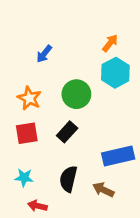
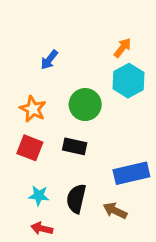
black rectangle: (67, 132) -> (75, 146), turned 60
red square: (27, 133) -> (30, 148), turned 30
cyan star: (24, 178) -> (39, 196), moved

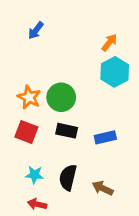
blue arrow: (49, 60) -> (36, 30), moved
green circle: (85, 105) -> (61, 97), moved
blue rectangle: (131, 173) -> (105, 137), moved, size x0.7

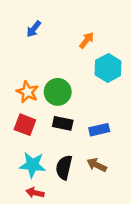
orange arrow: (109, 42) -> (87, 40), moved
cyan star: (34, 175) -> (32, 165), size x1.5
brown arrow: (103, 188) -> (97, 165), moved

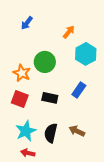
green circle: (58, 92) -> (45, 62), moved
blue rectangle: (99, 130) -> (79, 90), moved, turned -42
cyan star: (32, 165) -> (26, 131), turned -30

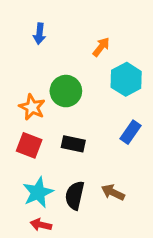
blue arrow: (27, 23) -> (39, 34), turned -32
blue rectangle: (79, 90) -> (131, 132), moved

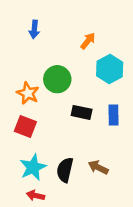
blue rectangle: (131, 132) -> (113, 115), turned -36
black rectangle: (73, 144) -> (82, 112), moved

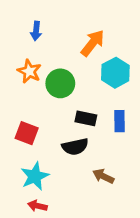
orange arrow: (88, 41) -> (93, 43), size x1.5
orange star: (28, 93) -> (29, 71), moved
black semicircle: (65, 170) -> (75, 147), moved, turned -115

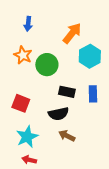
brown arrow: (103, 176) -> (67, 136), moved

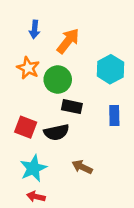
orange arrow: (72, 33) -> (68, 41), moved
black rectangle: (67, 92) -> (72, 107), moved
black semicircle: (58, 114) -> (56, 132), moved

